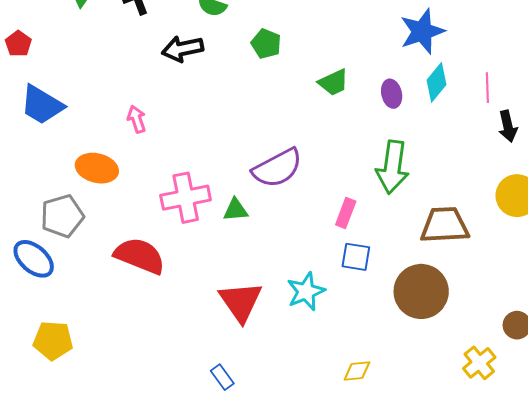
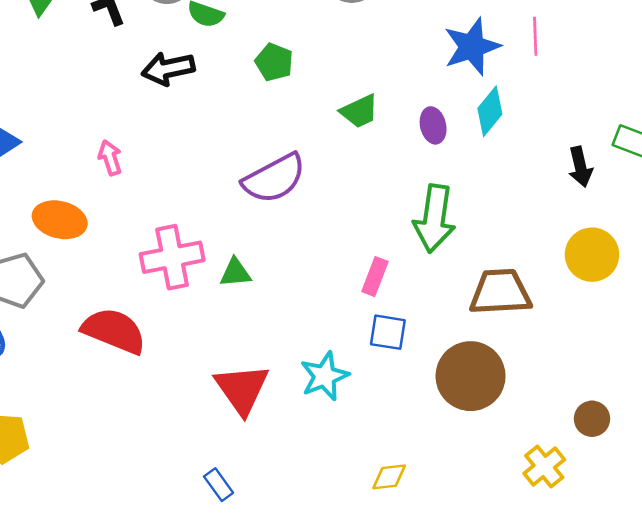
pink line: (487, 88) -> (535, 36), moved
purple semicircle: (277, 168) -> (274, 178), moved

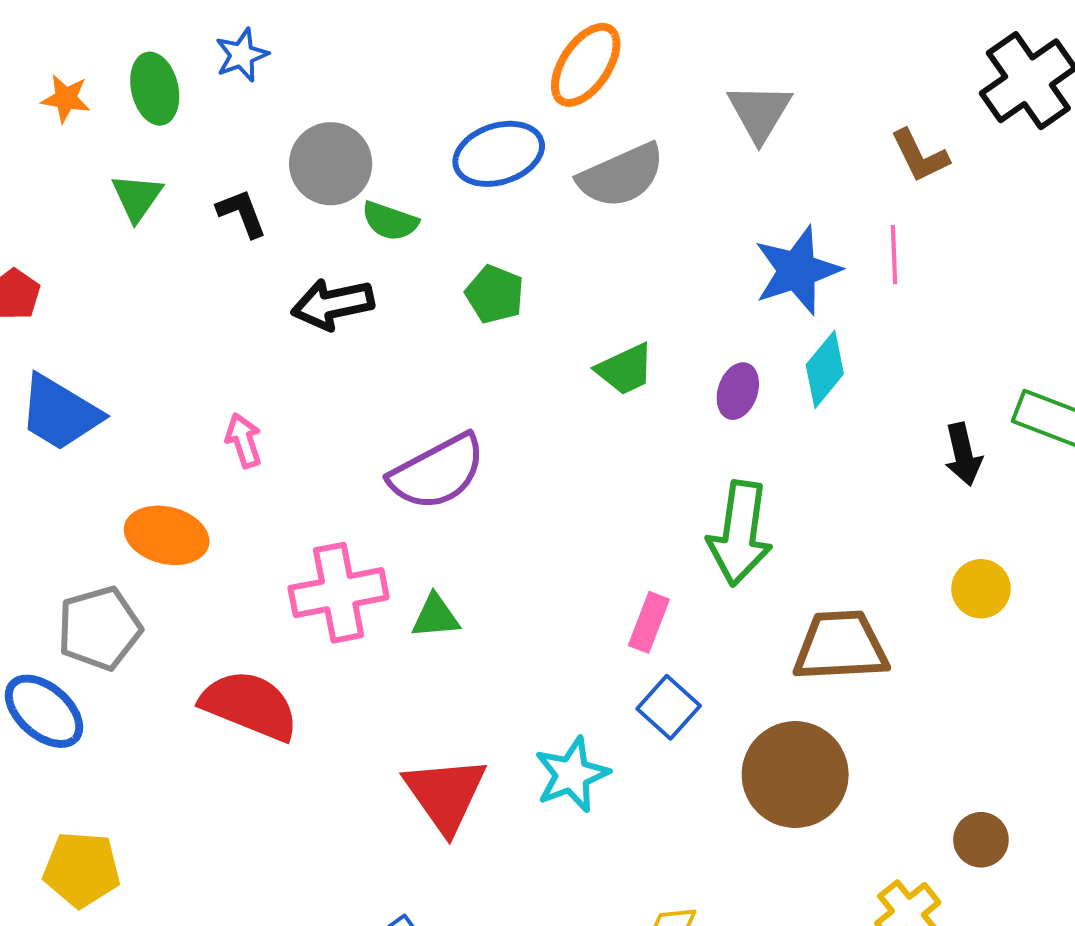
purple ellipse: (433, 125) -> (738, 391), turned 32
purple semicircle: (274, 178) -> (437, 472), moved
yellow circle: (592, 255) -> (981, 589), size x0.7
blue square: (388, 332) -> (669, 707), turned 33

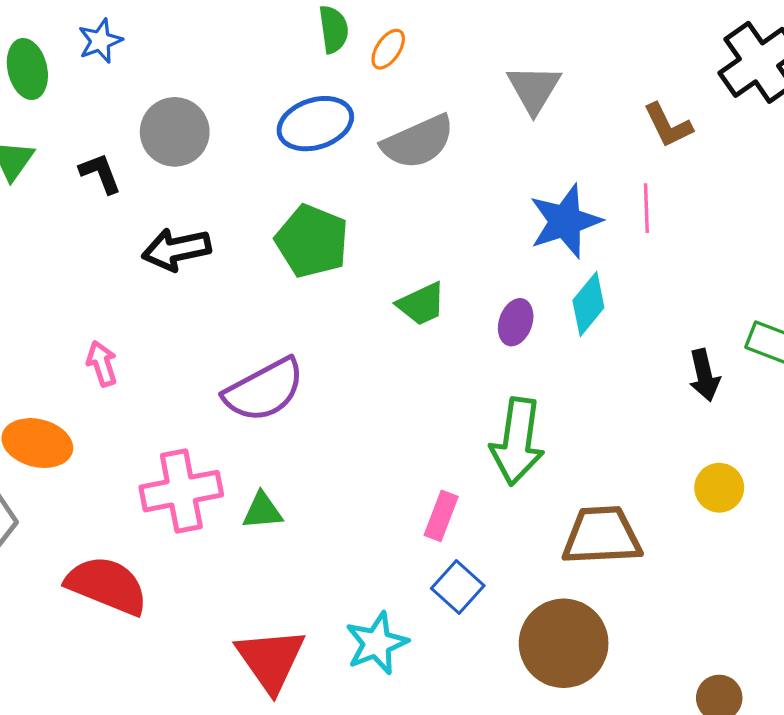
orange ellipse: (586, 65) -> (388, 49), size x0.6
green semicircle: (390, 221) -> (334, 29), moved, turned -117
green pentagon: (495, 294) -> (312, 241), size x1.5

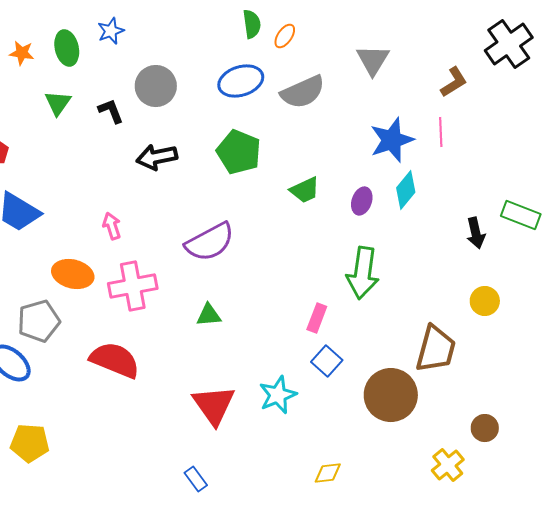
brown L-shape: (668, 125) -> (454, 82), turned -96
pink cross: (181, 491) -> (133, 286), moved
brown trapezoid: (602, 536) -> (436, 349), moved, turned 108

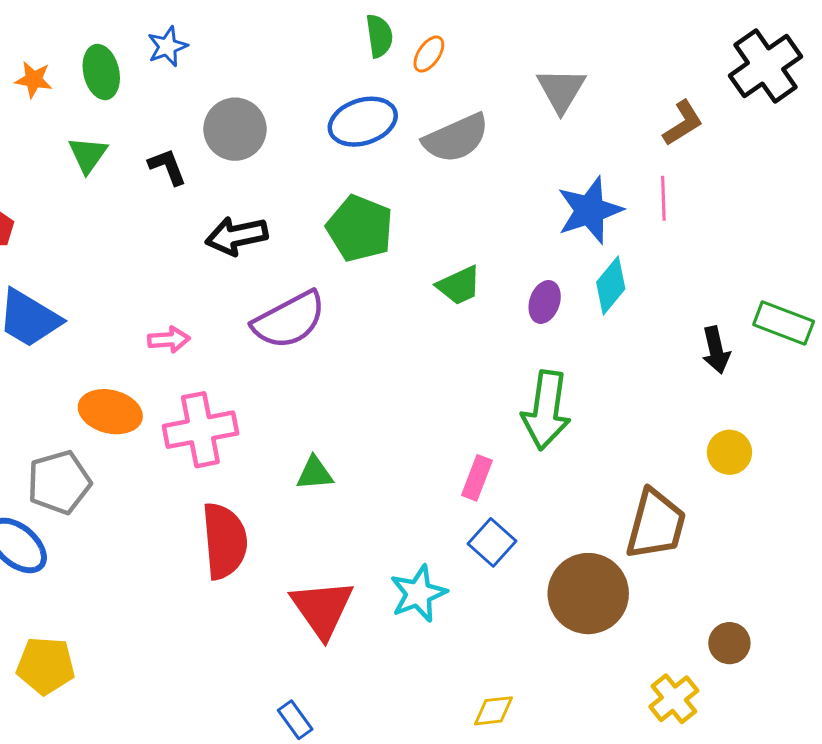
pink arrow: (112, 226) -> (169, 340), turned 104
purple semicircle: (210, 242) -> (289, 320), moved
red semicircle: (115, 360) -> (224, 541), moved, turned 63

